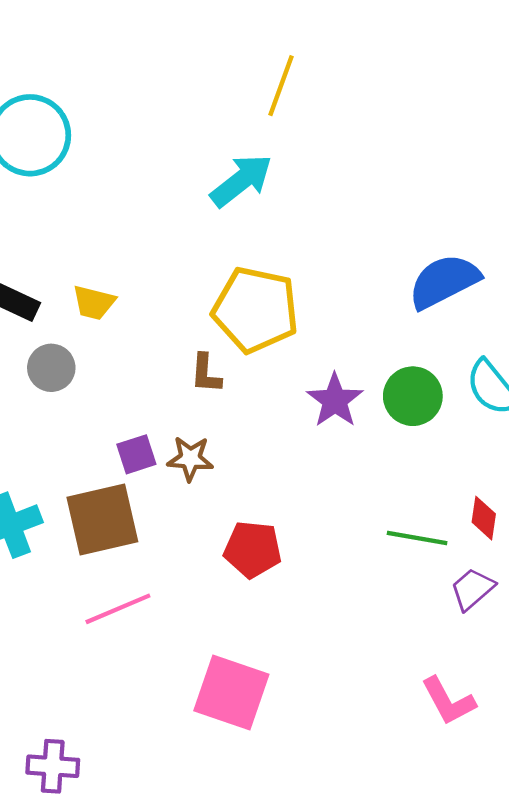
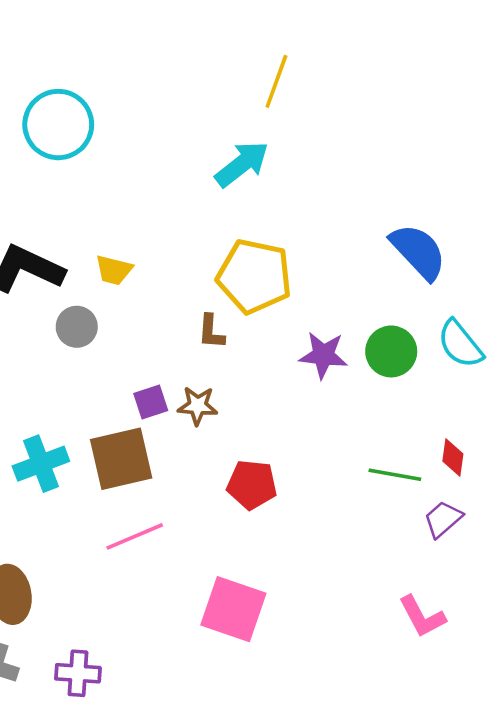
blue semicircle: (444, 281) -> (418, 252), turned 74
purple star: (335, 400) -> (323, 355), turned -30

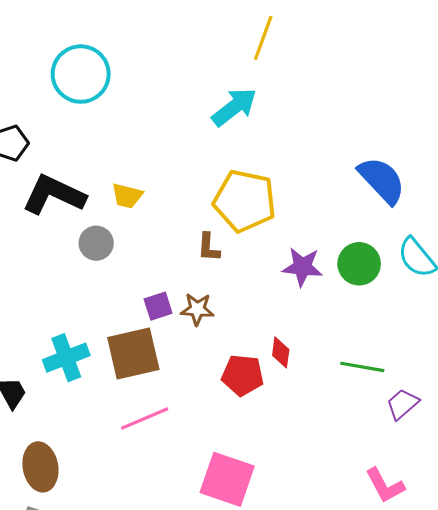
red diamond: (453, 457) -> (281, 352), moved

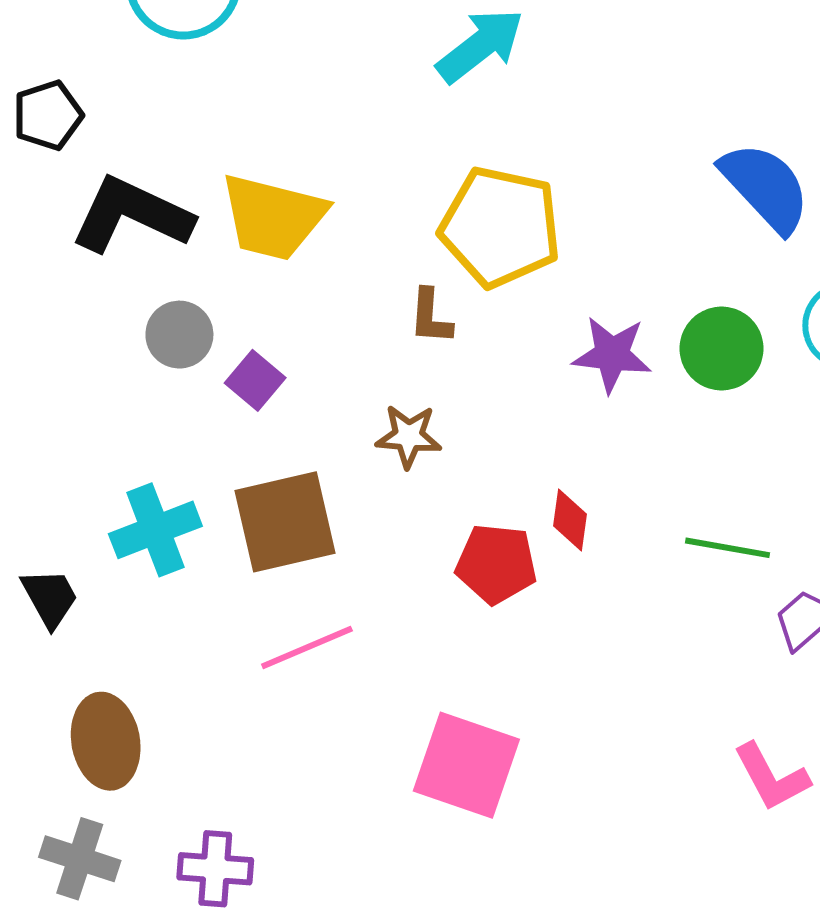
yellow trapezoid: (127, 196) -> (273, 217), size x1.8
gray circle: (96, 243) -> (179, 335), moved
purple square: (158, 306) -> (255, 380), moved, turned -32

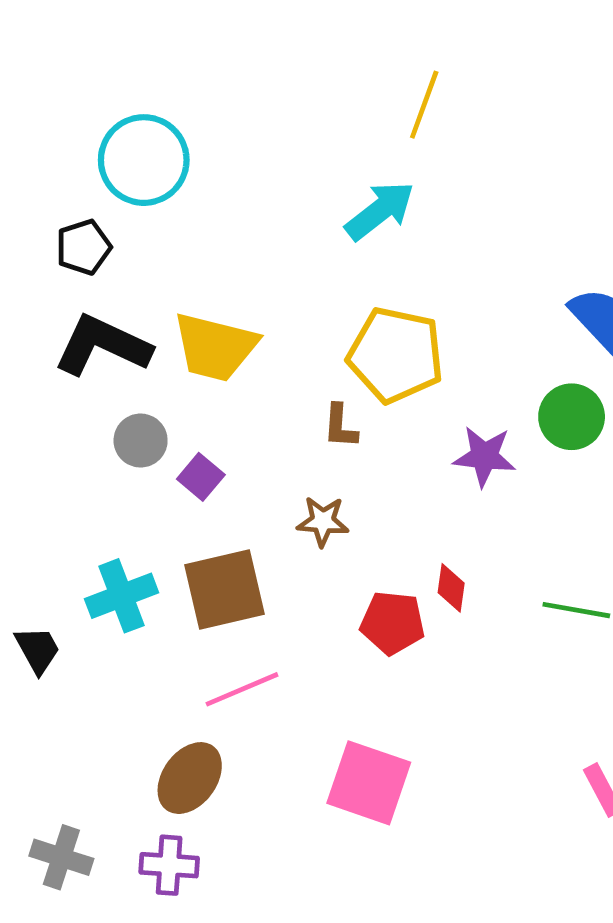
black pentagon: (48, 115) -> (84, 247), moved
green circle: (722, 349) -> (572, 417), moved
brown ellipse: (106, 741) -> (190, 778), moved, turned 46

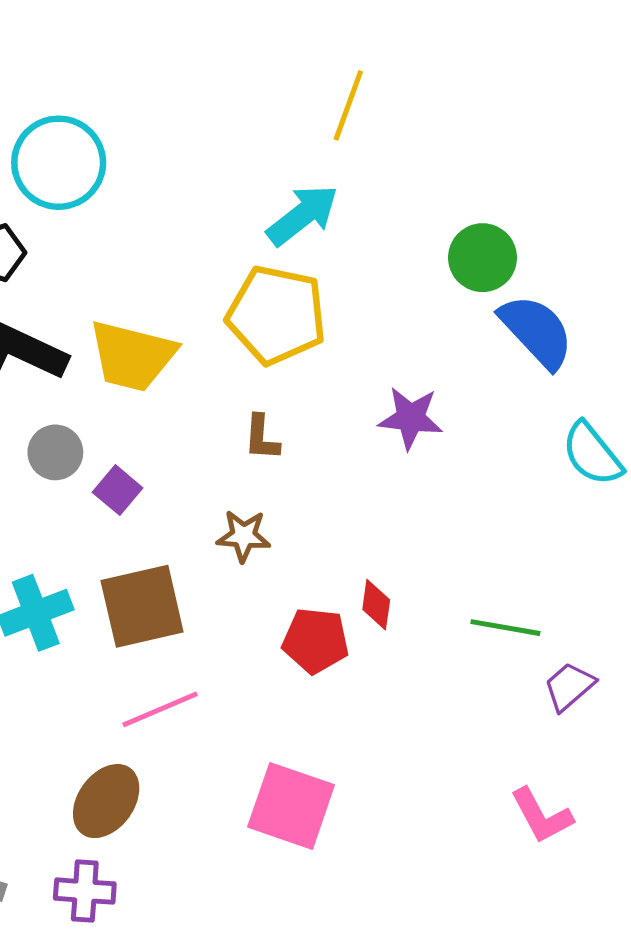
yellow pentagon: (396, 355) -> (276, 315), moved
green circle: (572, 417) -> (483, 258), moved
purple star: (484, 456) -> (411, 418), moved

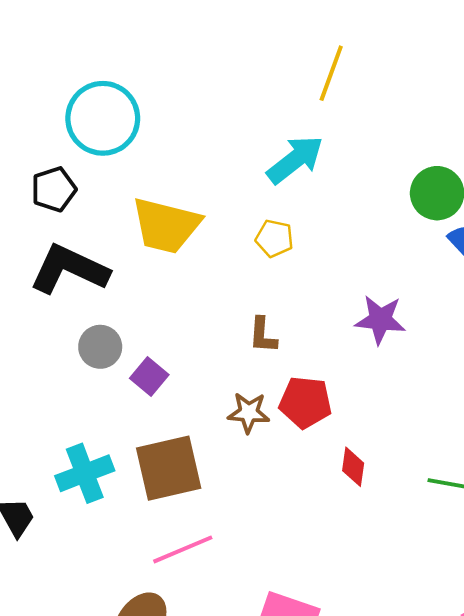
yellow pentagon: (276, 315) -> (274, 238), size x0.5
yellow trapezoid: (132, 356) -> (166, 225), moved
red pentagon: (316, 641) -> (305, 402), moved

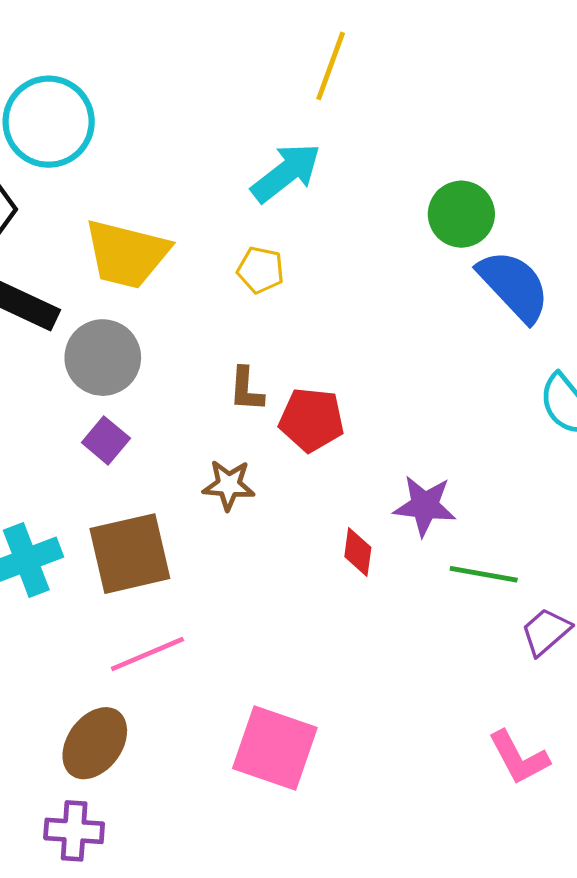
purple star: (380, 320) -> (425, 506), moved
gray circle: (100, 347) -> (103, 358), moved, size x1.4
red pentagon: (305, 402) -> (312, 420), moved

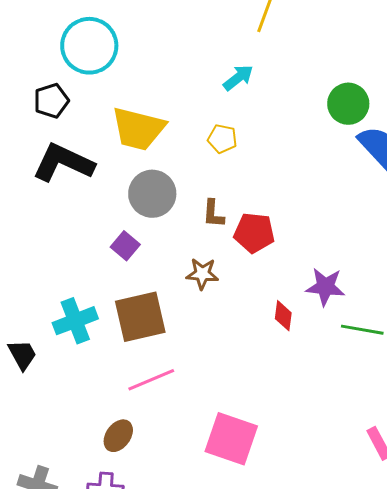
cyan arrow: (286, 173) -> (238, 78), size x0.7
gray circle: (103, 358) -> (152, 194), moved
brown ellipse: (95, 743) -> (118, 436), size x0.7

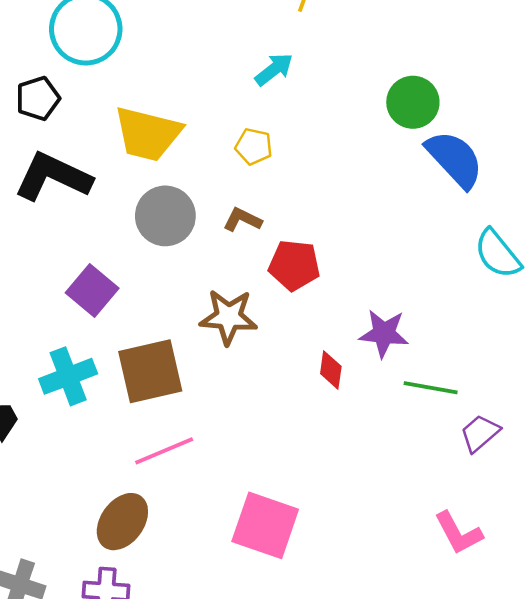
brown L-shape: (213, 214) -> (242, 220), moved, turned 112
purple square: (125, 246) -> (92, 290), moved, size x1.4
brown star: (202, 274) -> (229, 317), size x1.4
brown ellipse: (118, 436) -> (122, 522), size x1.4

